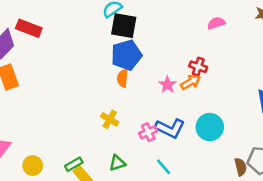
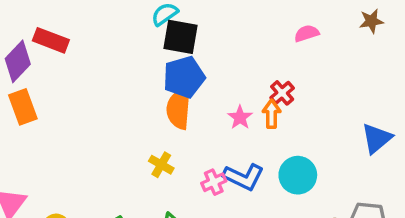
red cross: (198, 67) -> (282, 93), turned 30
orange semicircle: (123, 78) -> (179, 109), size x1.6
orange arrow: (191, 82) -> (272, 114), turned -60

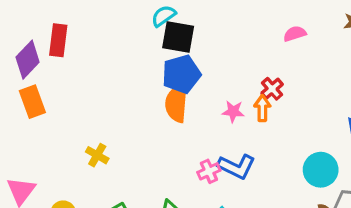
red rectangle: (51, 40) -> (58, 40), turned 76
pink star: (240, 117) -> (233, 111), turned -30
yellow cross: (161, 165) -> (97, 155), moved
cyan circle: (298, 175) -> (321, 170), moved

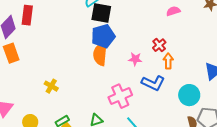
orange arrow: (262, 108) -> (168, 61), moved
blue L-shape: (236, 166) -> (153, 83), moved
pink cross: (209, 171) -> (120, 96), size x1.6

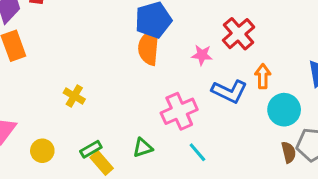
red cross: (159, 45) -> (238, 34), size x1.5
orange arrow: (168, 61) -> (263, 76), moved

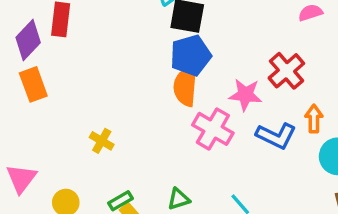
pink star: (202, 55) -> (245, 95), size x1.4
pink cross: (179, 111) -> (213, 129), moved, turned -36

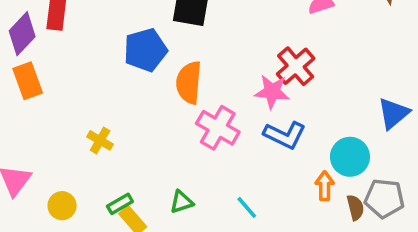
blue pentagon: (191, 55) -> (145, 50), moved
pink star: (245, 95) -> (272, 92), moved
orange arrow: (314, 119) -> (325, 186), moved

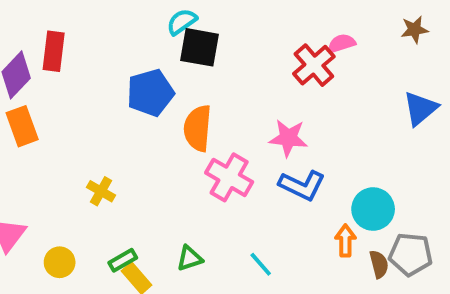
red cross: (296, 66) -> (314, 65), moved
blue triangle: (393, 113) -> (420, 108), moved

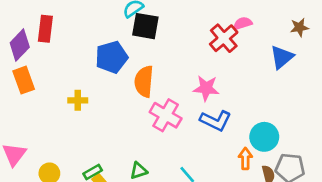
brown star: (414, 30) -> (299, 27), moved
blue triangle: (420, 108) -> (282, 57), moved
yellow cross: (101, 191) -> (78, 100), moved, turned -30

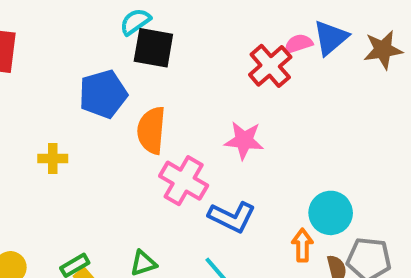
brown star: (299, 27) -> (383, 50), size x1.4
blue triangle: (282, 57) -> (331, 38), moved
blue L-shape: (216, 121) -> (232, 217), moved

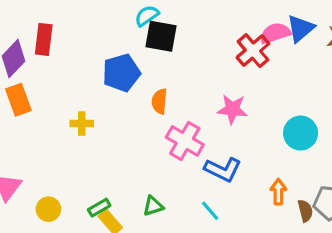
pink semicircle: (298, 44) -> (275, 33), size x1.4
orange semicircle: (151, 130) -> (159, 101), size x0.7
cyan circle: (331, 213) -> (301, 133), moved

